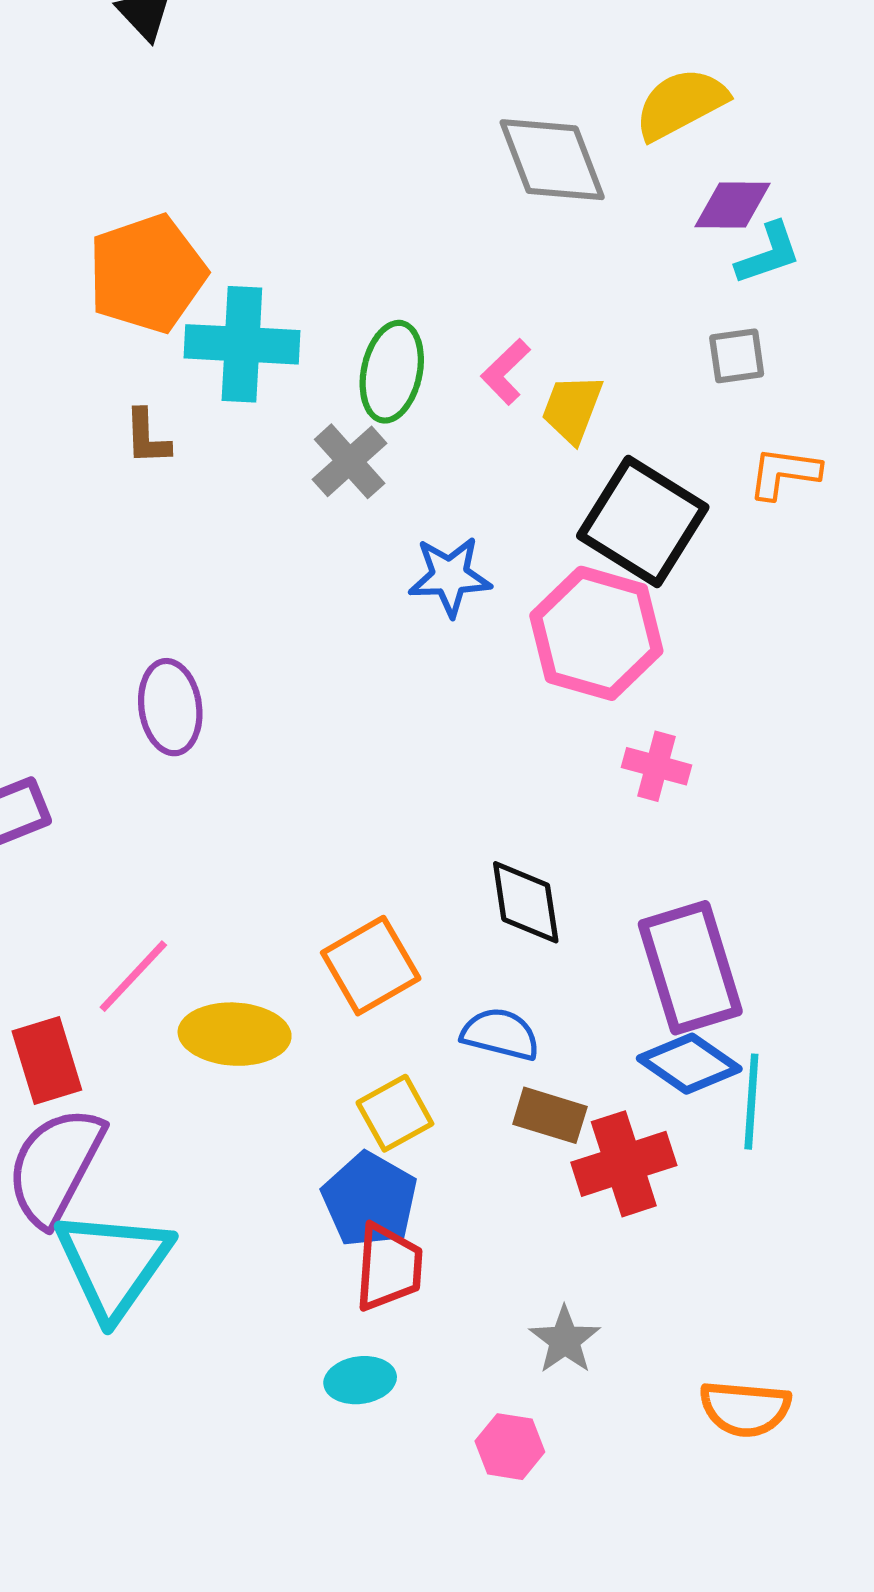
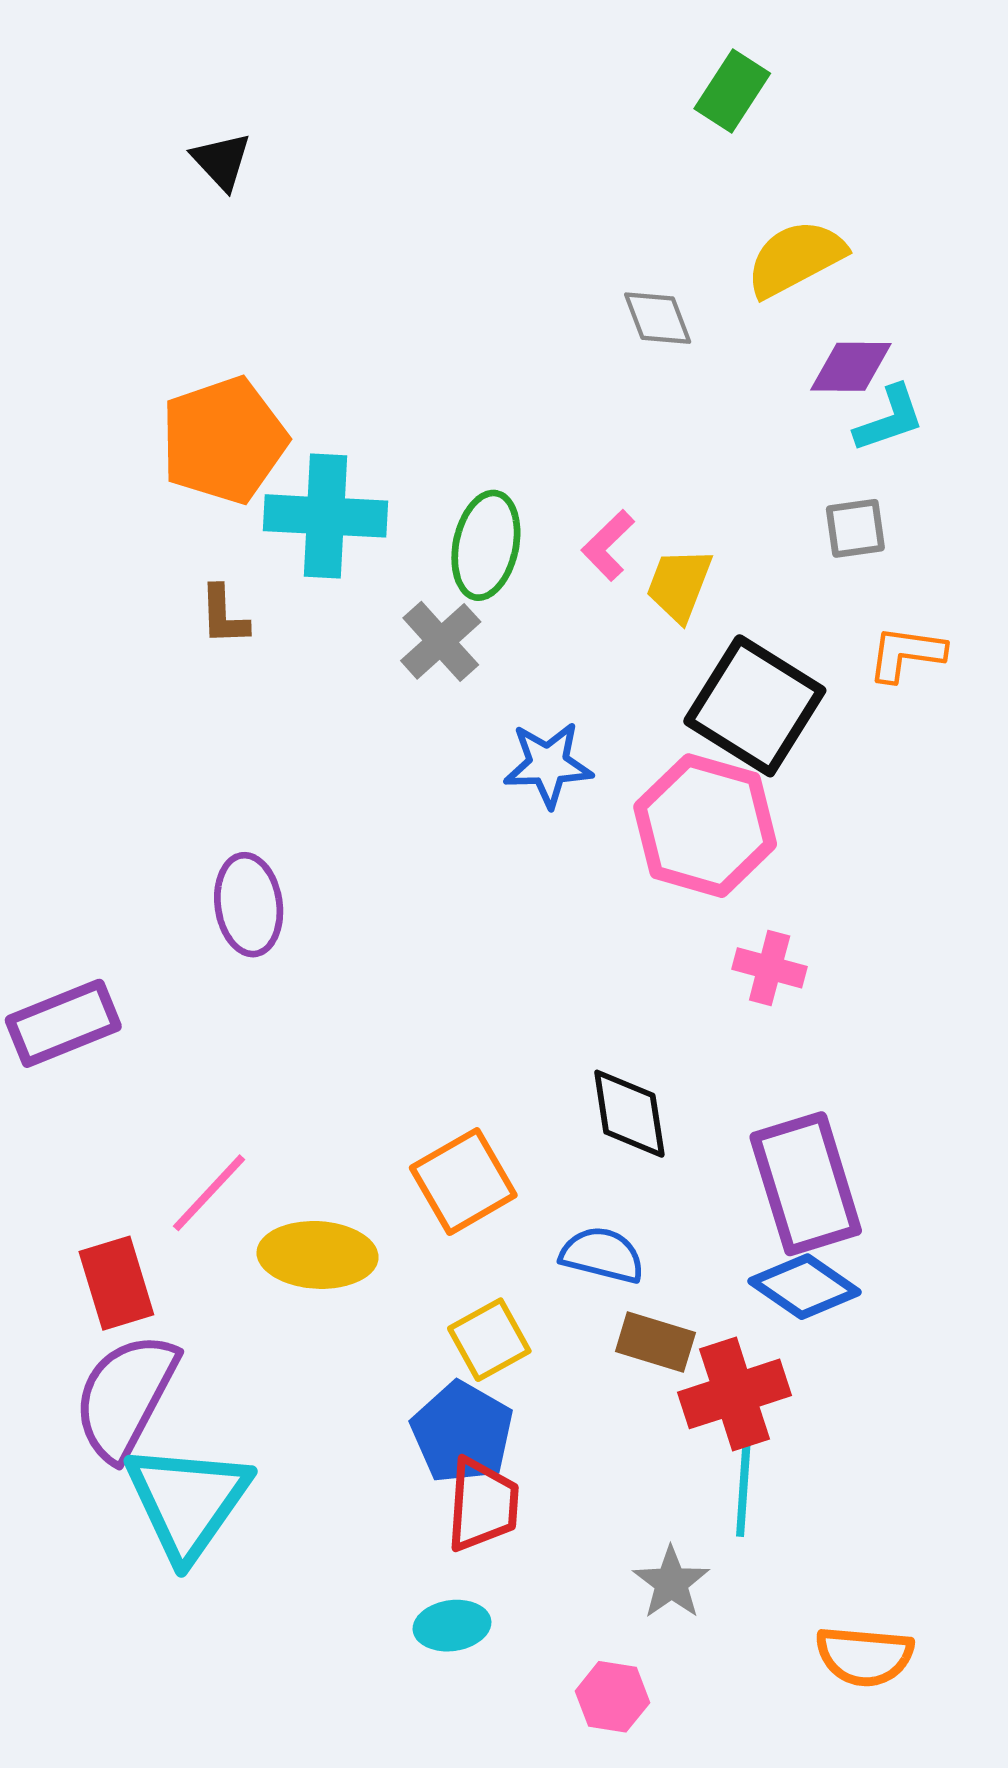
gray diamond: (552, 160) -> (658, 318), size x0.6
cyan line: (751, 1102) -> (744, 1485), moved

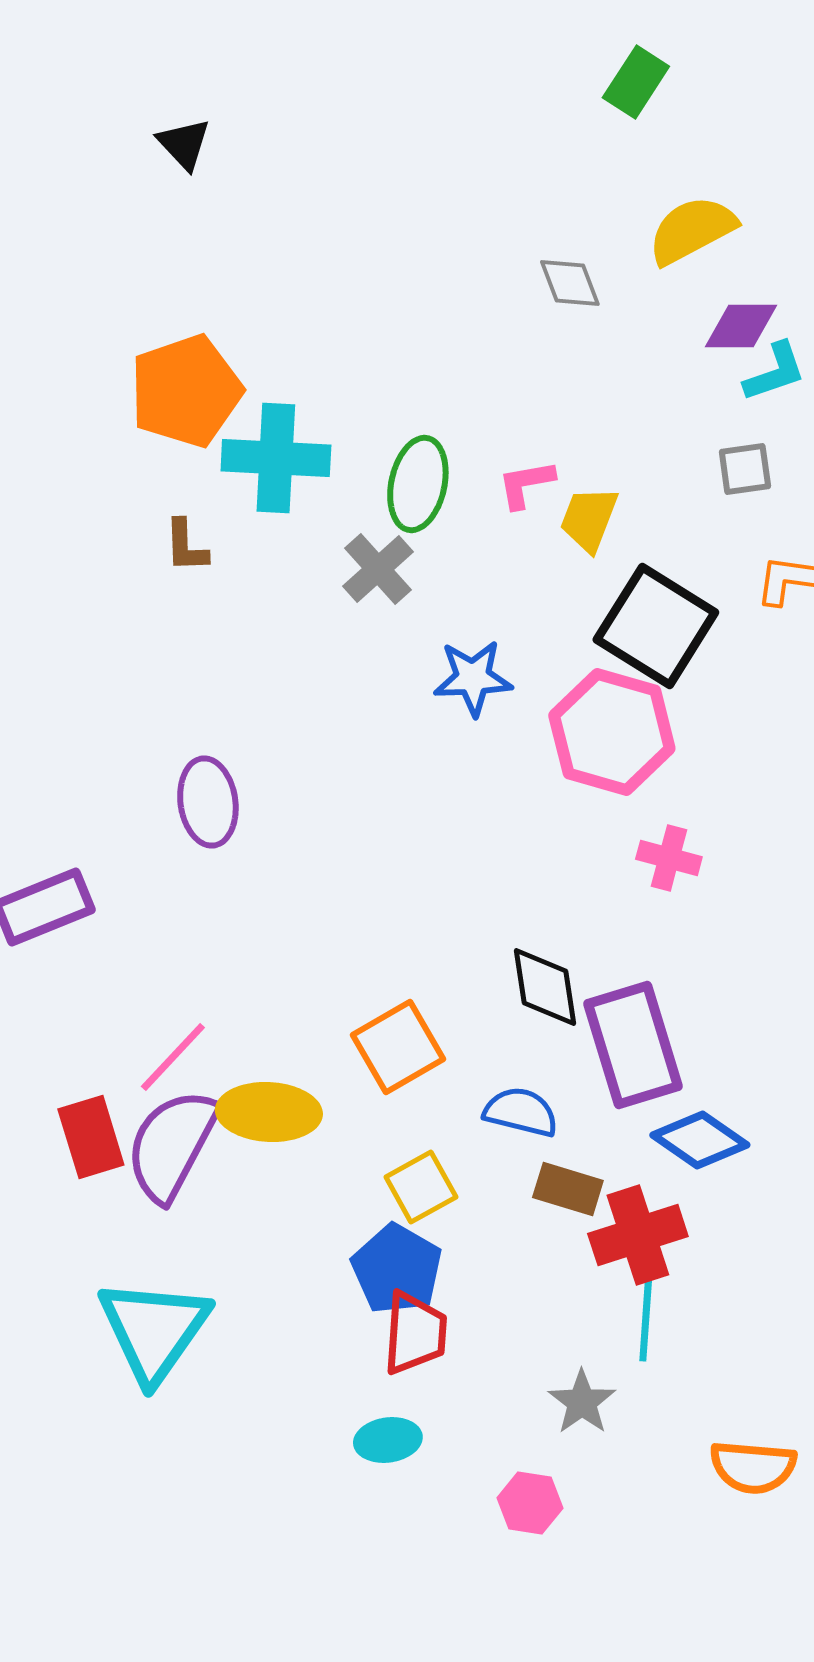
pink L-shape: (608, 545) -> (526, 484), turned 34
purple rectangle: (806, 1184) -> (633, 1045), moved
purple semicircle: (125, 1396) -> (172, 1145), moved

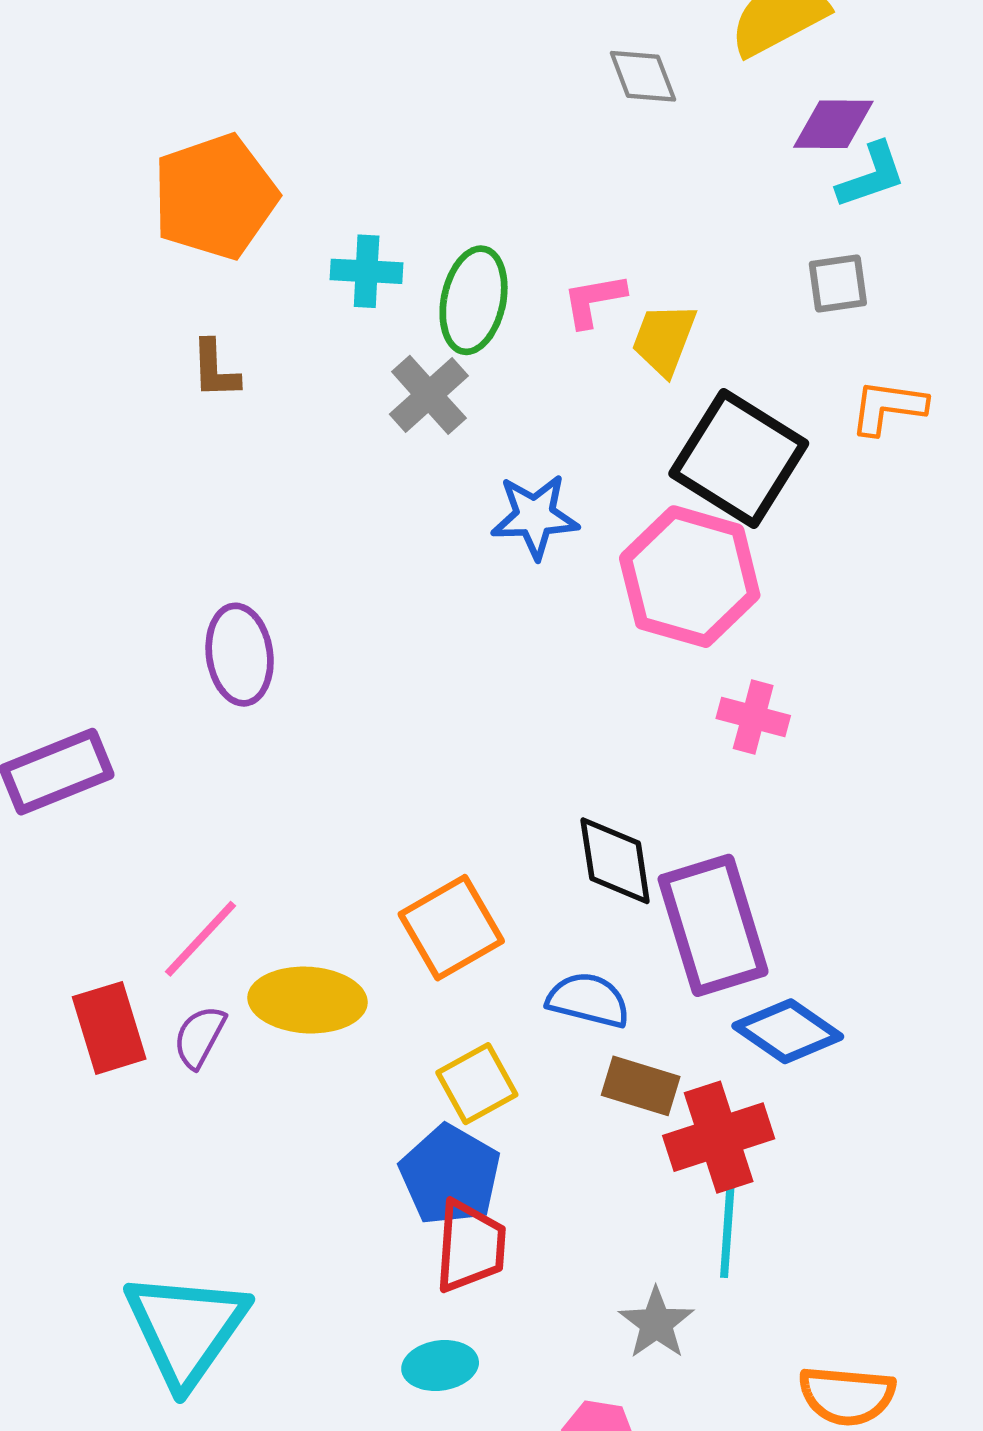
cyan cross: (276, 458) -> (367, 271), moved, size x0.6
purple semicircle: (172, 1145) -> (199, 1037), size x0.5
cyan triangle: (154, 1330) -> (186, 1329), moved

